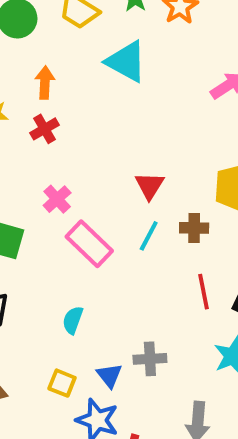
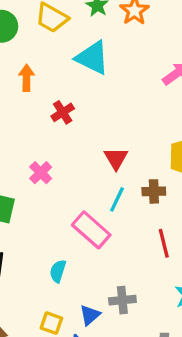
red cross: (45, 129) -> (63, 112), moved
pink rectangle: (89, 244) -> (91, 230), moved
blue triangle: (109, 375) -> (90, 315), turned 30

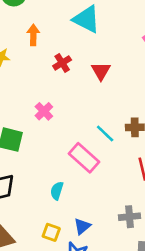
red triangle: (116, 158) -> (101, 71), moved
cyan line: (117, 199) -> (105, 134), turned -72
gray cross: (122, 300) -> (130, 217), moved

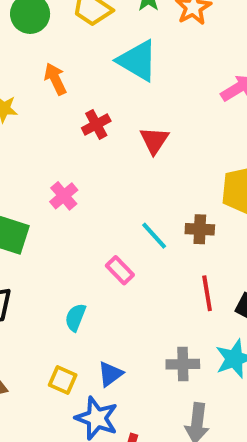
orange arrow: (33, 35) -> (55, 79), turned -30
pink rectangle: (84, 158) -> (120, 270), size x0.6

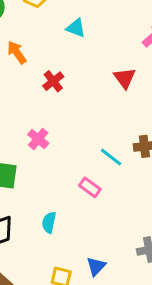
cyan triangle: (138, 61) -> (76, 28), size x0.6
red triangle: (154, 140) -> (125, 78), moved
cyan semicircle: (75, 317) -> (49, 222), moved

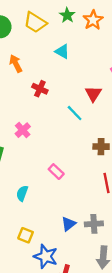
red cross: (53, 81) -> (40, 89), turned -35
cyan line: (111, 157) -> (75, 113), moved
blue triangle: (96, 266) -> (69, 224), moved

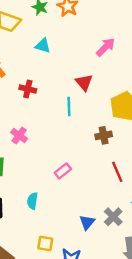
cyan line: (75, 113) -> (69, 106), turned 54
pink rectangle: (56, 172) -> (63, 171), turned -70
gray cross: (94, 224) -> (113, 217), turned -30

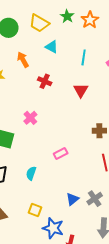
cyan triangle: (43, 46) -> (52, 47), moved
red triangle: (84, 82) -> (81, 90), moved
cyan line: (69, 106) -> (84, 57), moved

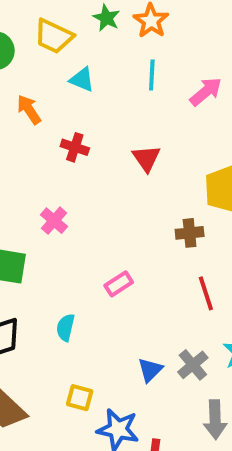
cyan line: (84, 57) -> (152, 75), moved

